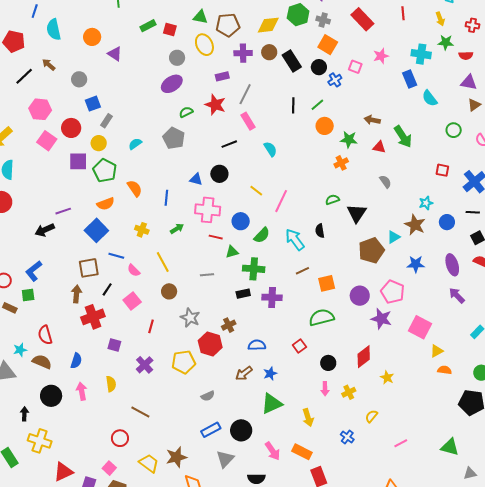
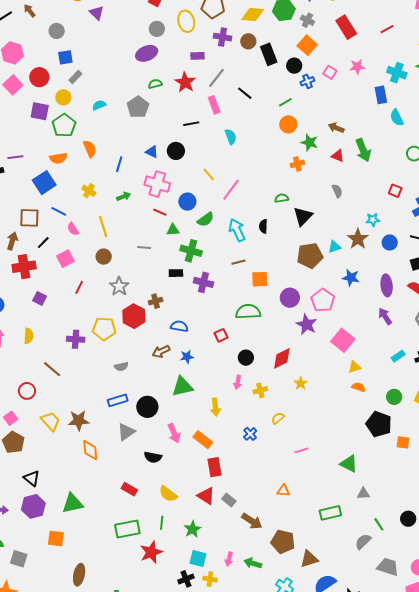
red line: (403, 13) -> (387, 29), turned 56
black line: (293, 105) -> (245, 93), moved, turned -63
purple cross: (145, 365) -> (76, 339), moved, turned 36

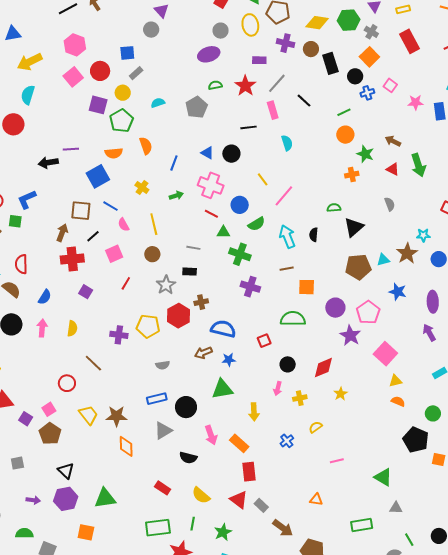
gray circle: (57, 31) -> (151, 30), moved
pink star: (357, 67) -> (416, 102), moved
black rectangle: (176, 273) -> (190, 272), moved
blue semicircle: (179, 326) -> (223, 329), size x1.4

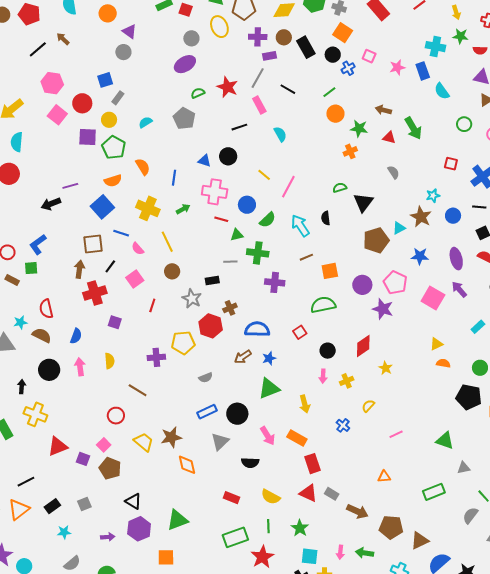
purple rectangle: (259, 60) -> (270, 56), moved
yellow cross: (142, 188) -> (148, 208), size x1.6
gray line: (193, 248) -> (230, 262), moved
pink square: (385, 354) -> (433, 298), moved

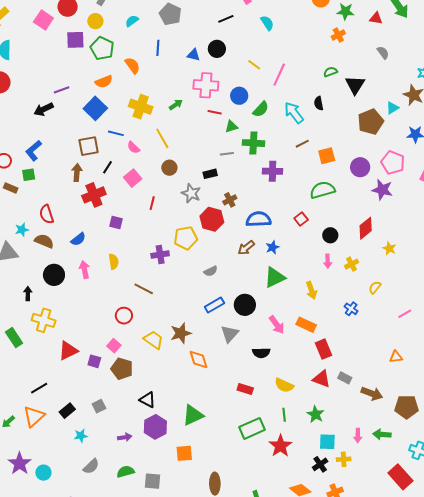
blue line: (174, 178) -> (158, 48), moved
blue semicircle: (76, 336) -> (78, 239), turned 35

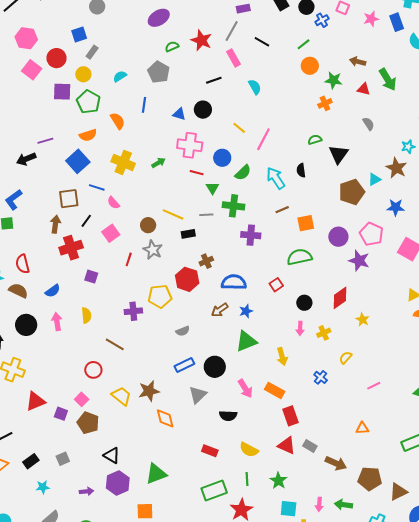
green triangle: (231, 127) -> (212, 188), turned -48
yellow line: (162, 138) -> (173, 214), moved, turned -40
gray star: (191, 193) -> (153, 250), moved

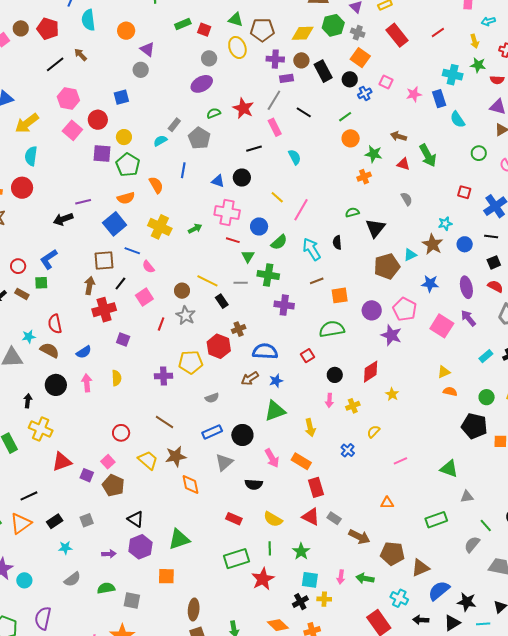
gray rectangle: (92, 52) -> (174, 125), moved
black rectangle: (188, 234) -> (222, 301), turned 64
brown line: (115, 344) -> (164, 422), moved

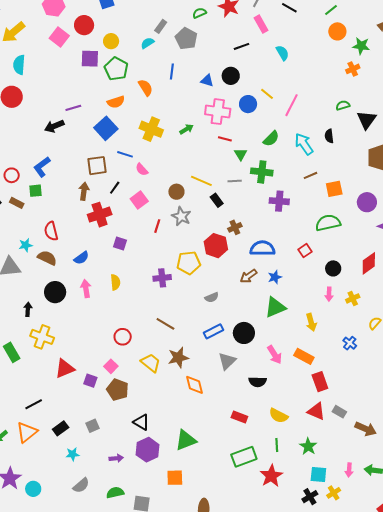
blue circle: (259, 226) -> (248, 104), moved
yellow cross: (324, 599) -> (334, 493), turned -32

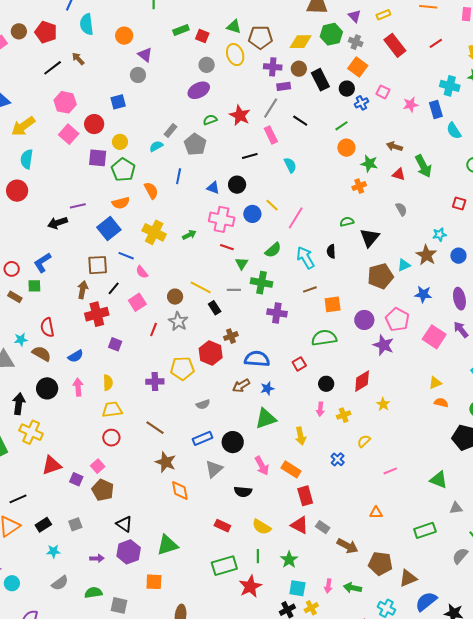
black arrow: (28, 309) -> (19, 404), size x1.5
brown star: (178, 358) -> (166, 462), turned 30
yellow trapezoid: (151, 363) -> (112, 410), moved, turned -50

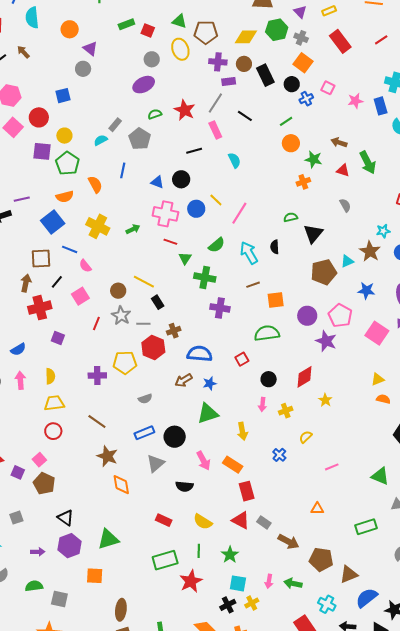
gray line: (234, 290) -> (143, 324), moved

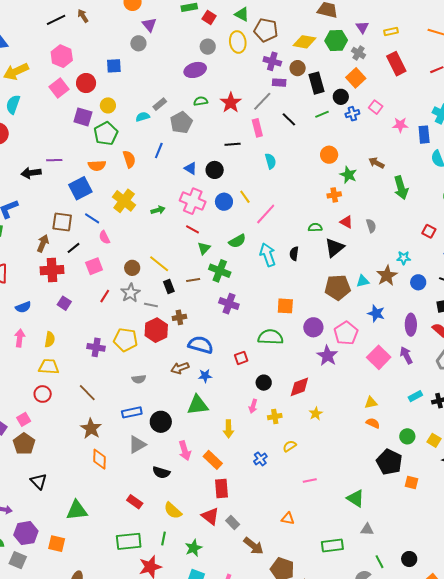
green line: (286, 121) -> (322, 114), moved
red triangle: (343, 170) -> (346, 222), moved
brown line: (253, 285) -> (193, 280), moved
purple hexagon: (69, 546) -> (26, 533), moved

